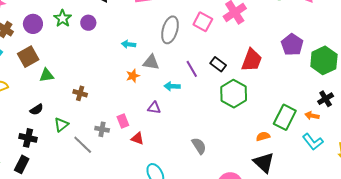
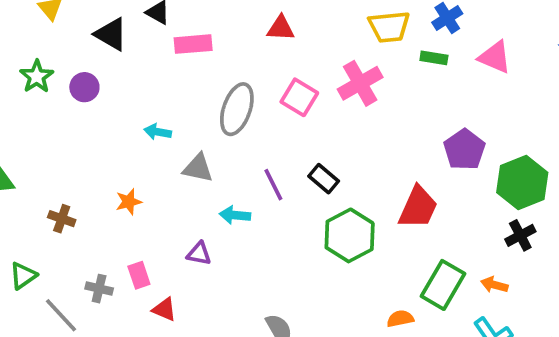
red trapezoid: (252, 60) -> (418, 207), moved
orange star: (133, 76) -> (129, 202), moved
black cross: (326, 99) -> (520, 235), moved

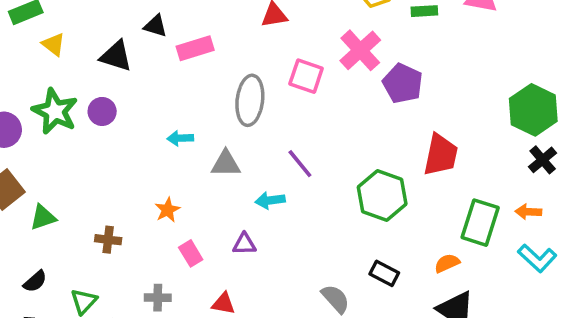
green star: (37, 77) -> (55, 111), size x1.4
purple pentagon: (464, 150) -> (403, 83), moved
black rectangle: (324, 179) -> (384, 273), moved
pink rectangle: (139, 275) -> (191, 253), moved

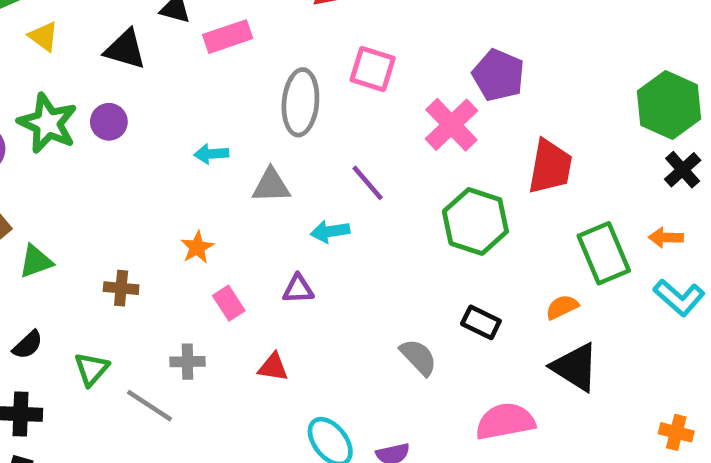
pink cross: (360, 50) -> (451, 125), moved
green rectangle: (480, 223) -> (604, 253), turned -39

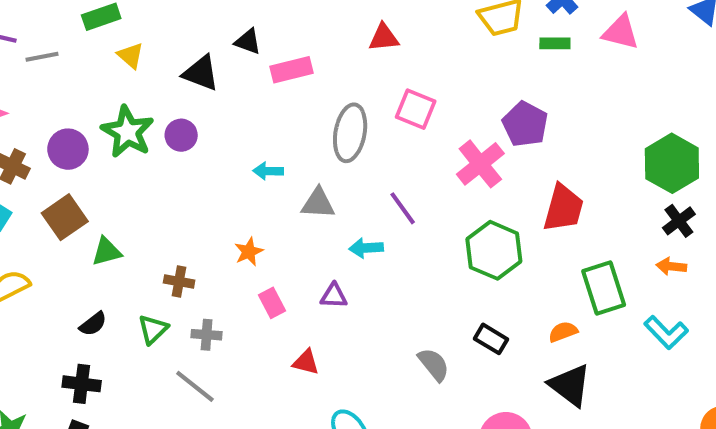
orange arrow: (666, 238) -> (671, 266), moved
gray cross: (188, 362) -> (207, 335), moved
green triangle: (92, 369) -> (153, 329), moved

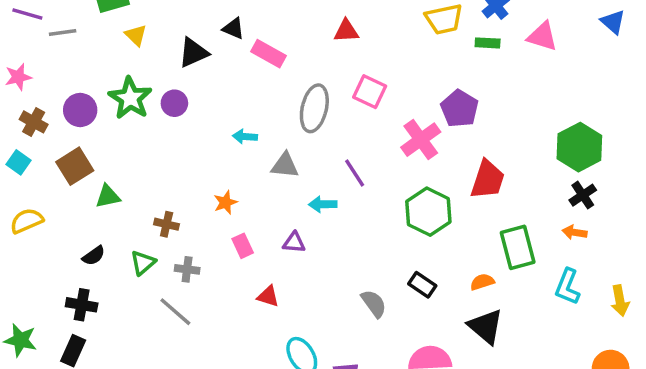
pink rectangle: (291, 70) -> (268, 54), turned 40
black triangle: (201, 73) -> (193, 53), turned -48
cyan L-shape: (666, 332) -> (567, 287), turned 63

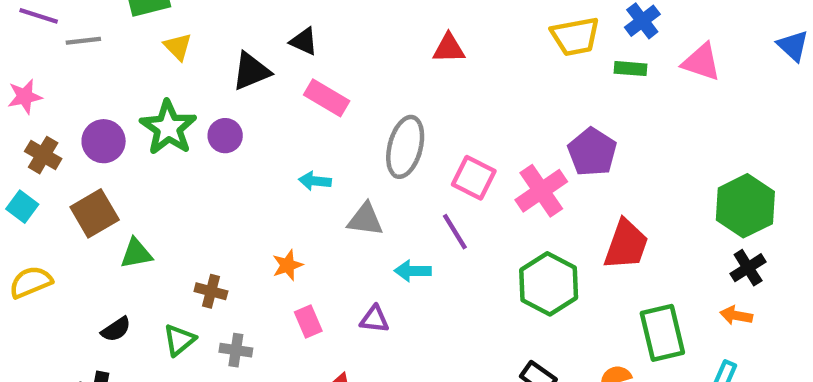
pink rectangle: (268, 54) -> (327, 98), moved
pink square: (370, 92) -> (474, 178), moved

